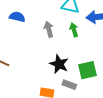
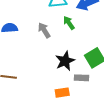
black star: (59, 64) -> (65, 61), turned -30

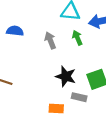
black star: (65, 61) -> (66, 76), turned 30

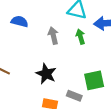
black star: (66, 76) -> (46, 74), moved

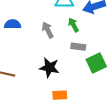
gray rectangle: (74, 96) -> (78, 47), moved

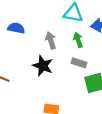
black star: (49, 68) -> (43, 66), moved

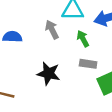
gray arrow: (51, 40) -> (52, 30), moved

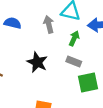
green arrow: (83, 39) -> (74, 38), turned 40

